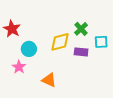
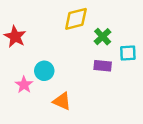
yellow diamond: (60, 42) -> (76, 19), moved
cyan circle: (29, 49) -> (44, 71), moved

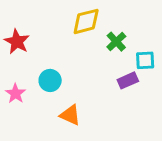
purple rectangle: (103, 66) -> (128, 80), moved, turned -30
pink star: (24, 85) -> (15, 93), moved

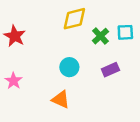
cyan square: (145, 60) -> (125, 32), moved
cyan circle: (50, 80) -> (69, 67), moved

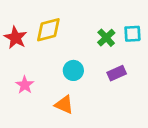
yellow diamond: (74, 19) -> (48, 30), moved
pink star: (13, 81) -> (25, 85), moved

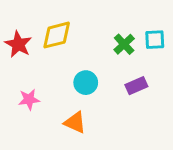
pink star: (25, 85) -> (29, 99), turned 30

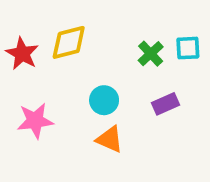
pink star: (29, 99) -> (35, 121), size x1.4
orange triangle: (75, 122) -> (110, 139), moved

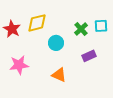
cyan circle: (104, 100) -> (56, 43), moved

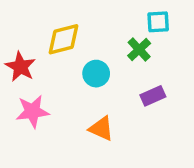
cyan square: (101, 26) -> (158, 22), moved
red star: (12, 29) -> (20, 67), moved

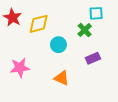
red star: (20, 67) -> (13, 17), moved

